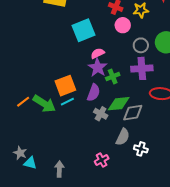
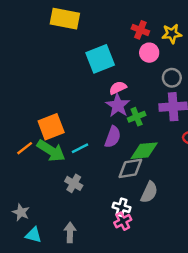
orange square: (65, 86) -> (51, 127), moved
gray diamond: (133, 113) -> (130, 168), moved
gray cross: (101, 114) -> (74, 183), moved
white cross: (141, 149) -> (122, 207), moved
cyan triangle: (30, 163) -> (33, 235), moved

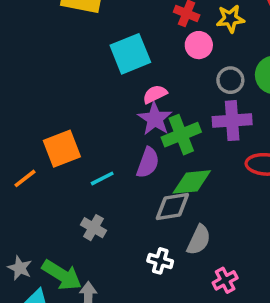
green cross: (137, 117) -> (181, 135), size x1.5
green arrow: (51, 151) -> (62, 275), moved
pink cross: (123, 221) -> (225, 280), moved

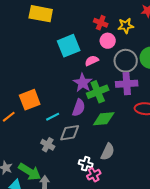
gray circle: (230, 80) -> (126, 61), size x1.5
pink semicircle: (155, 94) -> (92, 61), moved
gray diamond: (172, 207) -> (70, 133), moved
pink cross: (225, 280) -> (94, 175), moved

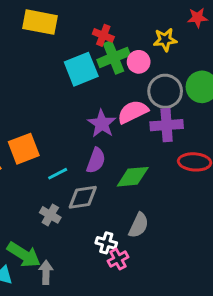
red cross: (101, 23) -> (103, 35), moved
pink semicircle: (92, 61) -> (133, 112), moved, size x1.5
green cross: (98, 92) -> (114, 57), moved

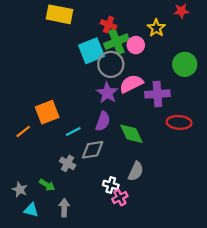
yellow star: (165, 40) -> (156, 28), turned -30
gray circle: (165, 91) -> (111, 64), moved
green diamond: (133, 177) -> (131, 134), turned 70
green arrow: (24, 255) -> (47, 185), moved, size x0.6

